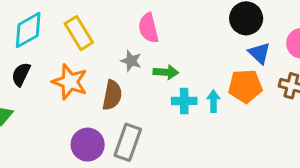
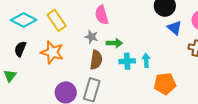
cyan diamond: (28, 30) -> (24, 20), turned 60
orange pentagon: (245, 86) -> (165, 84), moved
brown semicircle: (112, 95) -> (96, 60), moved

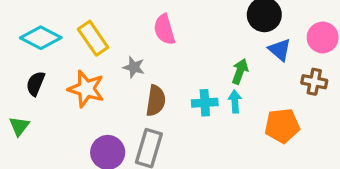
gray star: (91, 37) -> (134, 67), moved
green arrow: (114, 43) -> (240, 71), moved, turned -70
orange pentagon: (165, 84) -> (282, 126), moved

